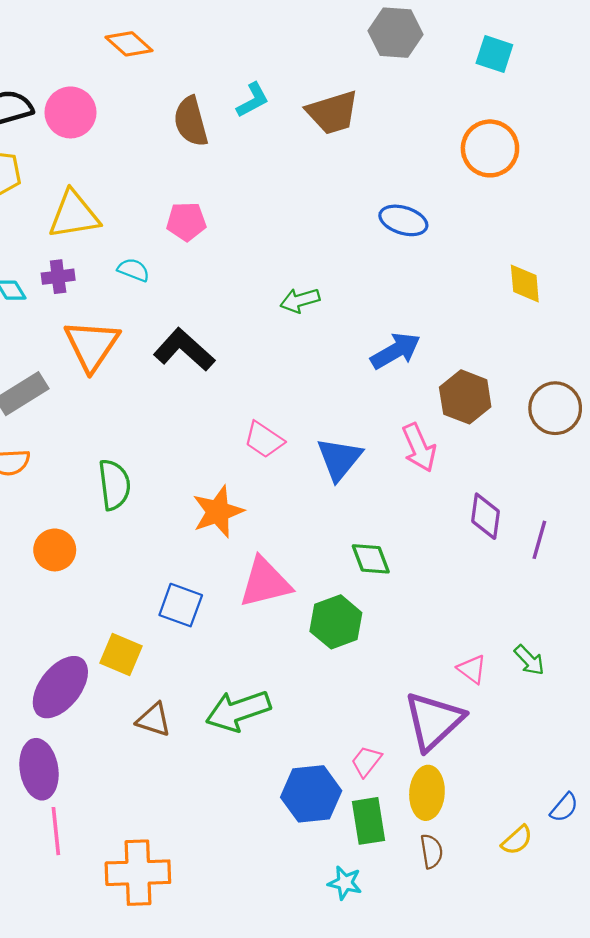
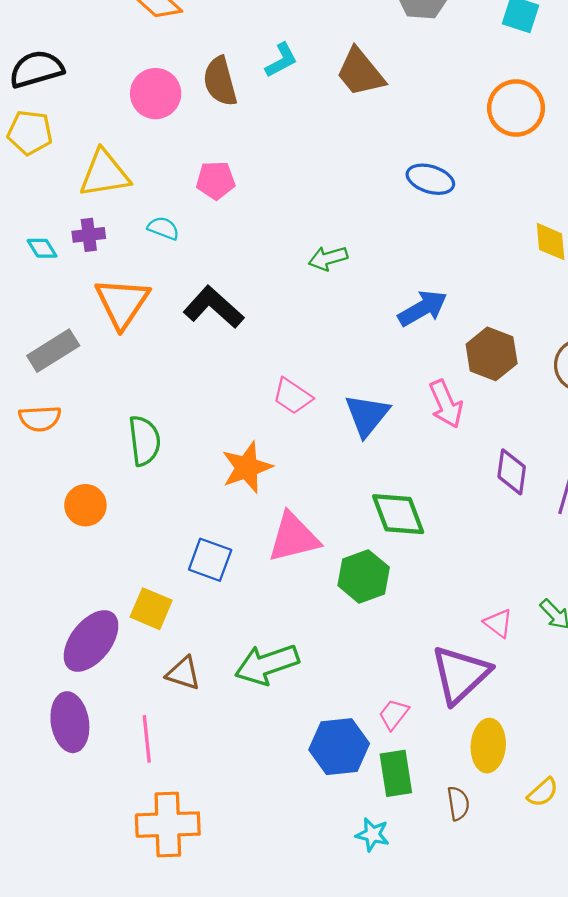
pink circle: (70, 112) -> (156, 94), moved
brown trapezoid: (333, 112) -> (360, 72), turned 68
green diamond: (371, 559) -> (398, 514), size x1.4
yellow ellipse: (427, 793) -> (488, 746), moved
pink line: (56, 831) -> (147, 739), moved

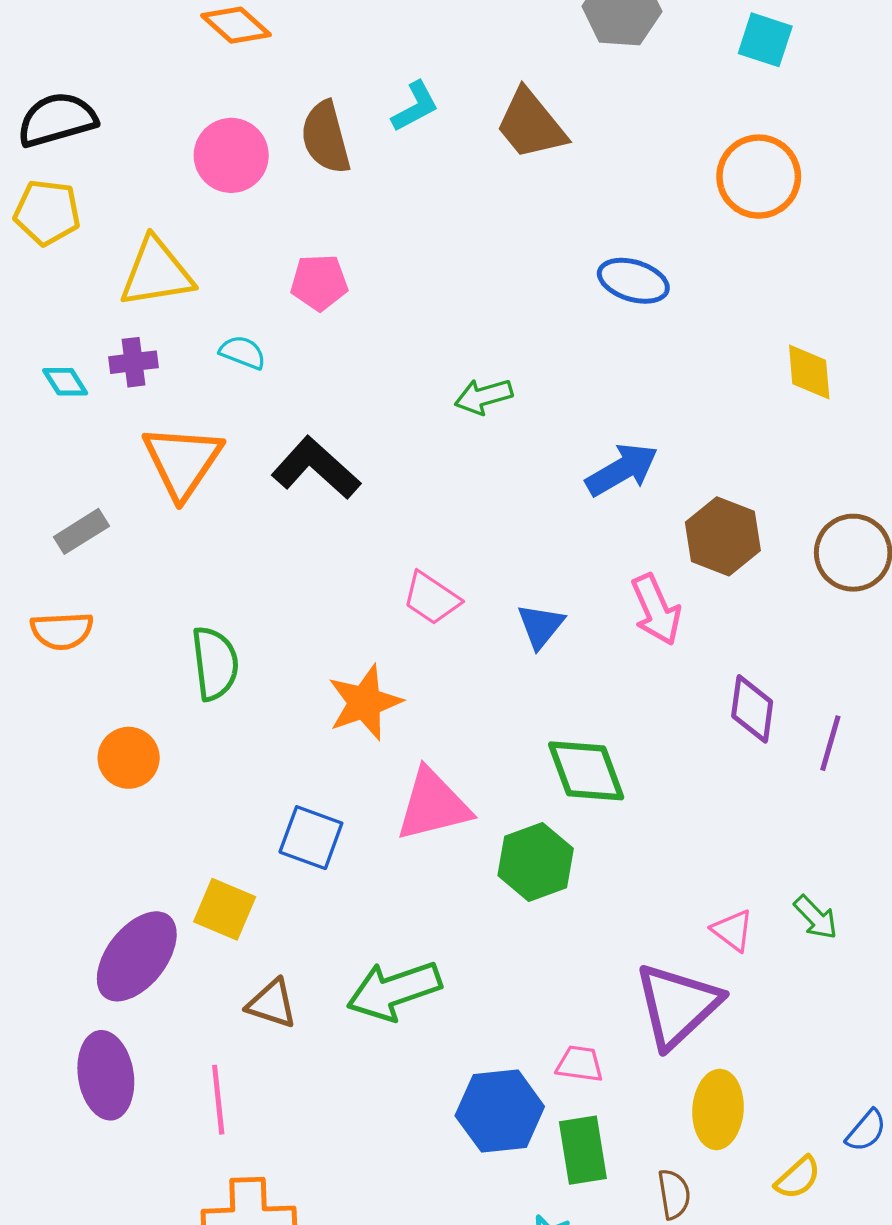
gray rectangle: (53, 351) -> (81, 531), size x0.7
blue triangle: (367, 415) -> (541, 626), size x0.7
pink trapezoid: (394, 714) -> (580, 1064), turned 60

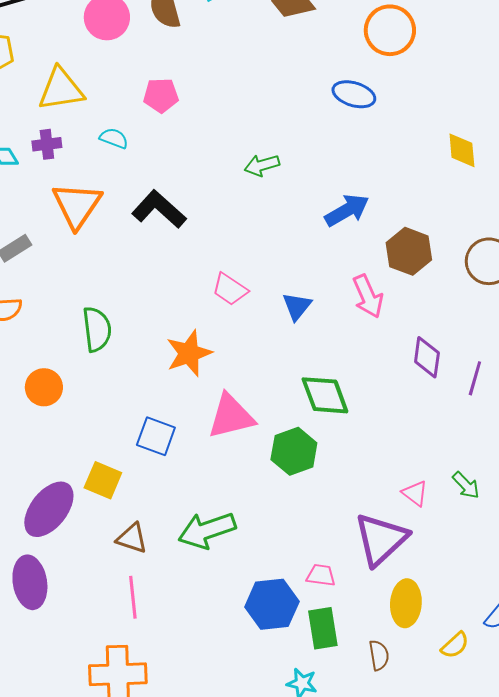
orange circle: (759, 177) -> (390, 30), moved
pink line: (218, 1100) -> (133, 597), moved

